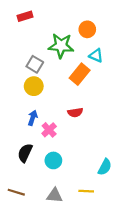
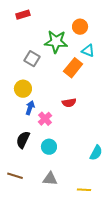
yellow circle: (34, 86) -> (23, 89), moved
yellow line: (86, 191) -> (84, 190), moved

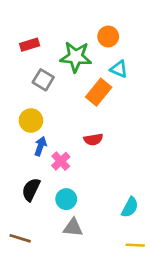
red rectangle: (23, 15) -> (30, 45), moved
gray triangle: (50, 179) -> (73, 228), moved
yellow line: (84, 190) -> (135, 245), moved

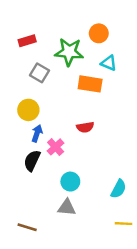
orange rectangle: (99, 92) -> (90, 84), turned 60
black semicircle: (31, 190) -> (32, 161), moved
cyan circle: (66, 199) -> (70, 182), moved
brown line: (20, 238) -> (27, 227), moved

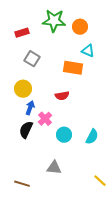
green star: (69, 52) -> (54, 21), moved
red semicircle: (85, 127) -> (62, 96), moved
cyan circle: (70, 182) -> (64, 135), moved
cyan semicircle: (119, 189) -> (92, 137), moved
yellow line: (123, 224) -> (100, 181), turned 40

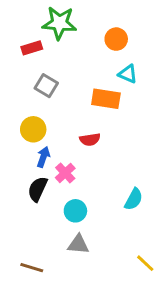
green star: (54, 21) -> (59, 23), moved
cyan circle: (64, 135) -> (75, 211), moved

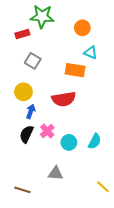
red semicircle: (90, 139) -> (64, 99), size x1.6
pink cross: (65, 173) -> (47, 131), moved
cyan circle: (75, 211) -> (69, 142), moved

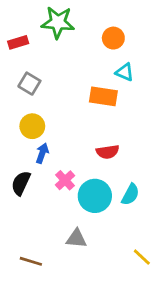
red rectangle: (22, 34) -> (18, 42), moved
gray square: (33, 61) -> (29, 84), moved
red semicircle: (64, 99) -> (108, 152), moved, size x0.7
black semicircle: (27, 134) -> (21, 183), moved
cyan circle: (69, 142) -> (95, 196), size x1.5

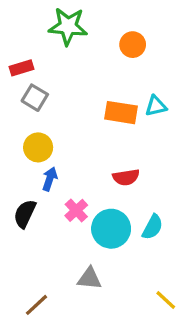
red rectangle: (18, 42) -> (22, 68), moved
cyan triangle: (125, 72) -> (156, 106), moved, turned -36
brown line: (31, 261) -> (36, 305), turned -60

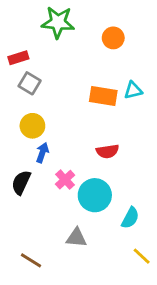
cyan semicircle: (153, 227) -> (130, 218), moved
brown line: (36, 305) -> (31, 260), turned 75

